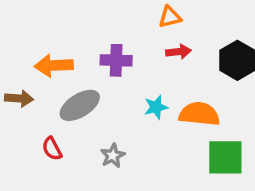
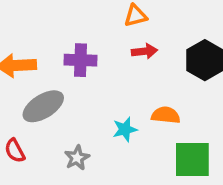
cyan star: (156, 107) -> (125, 129), moved
orange semicircle: (199, 114) -> (166, 115), size x0.7

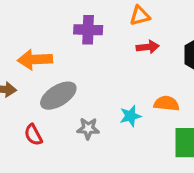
purple cross: (81, 60) -> (88, 30), moved
gray star: (77, 158) -> (88, 128), moved, turned 30

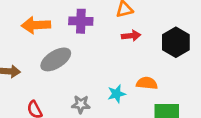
orange arrow: (35, 60) -> (36, 25), moved
gray ellipse: (58, 96) -> (56, 59), moved

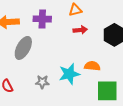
gray ellipse: (56, 59) -> (23, 48), turned -30
cyan star: (116, 94) -> (69, 74), size x1.5

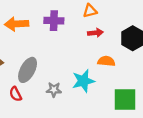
gray ellipse: (23, 48) -> (28, 70), moved
orange semicircle: (92, 66) -> (106, 61), moved

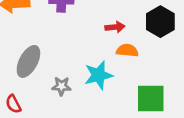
red arrow: (95, 33) -> (115, 27), moved
red semicircle: (15, 94) -> (13, 104), moved

